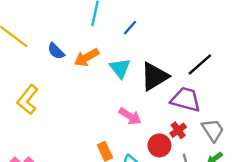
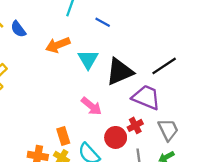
blue line: (130, 28) -> (103, 22), turned 70
blue semicircle: (56, 51) -> (18, 29), moved

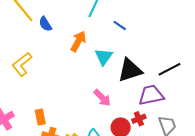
orange arrow: (58, 45) -> (78, 41), turned 135
purple trapezoid: (146, 97) -> (151, 95), turned -40
orange rectangle: (63, 136) -> (40, 117), moved

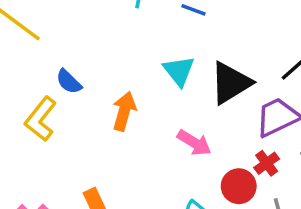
blue semicircle: (45, 24) -> (69, 82), moved
orange arrow: (78, 41) -> (124, 111), moved

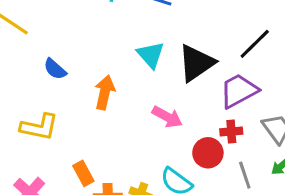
yellow L-shape: (41, 119) -> (39, 127), moved, turned -114
red cross: (267, 163) -> (231, 132), turned 35

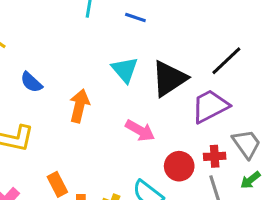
red cross: (231, 132) -> (215, 156), moved

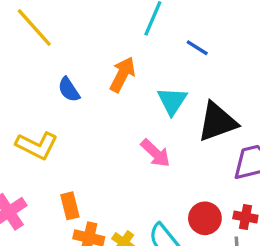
orange arrow: (79, 106) -> (122, 74), moved
pink arrow: (140, 131) -> (155, 153), moved

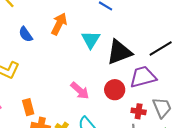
pink arrow: (155, 153) -> (80, 91), moved
red circle: (205, 218) -> (115, 90), moved

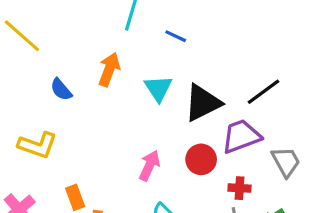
pink arrow: (80, 91) -> (150, 166), turned -102
gray trapezoid: (162, 108) -> (286, 162), moved

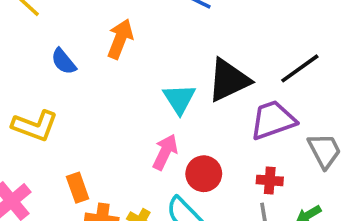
cyan triangle: (158, 88) -> (179, 99), moved
red circle: (201, 159) -> (204, 174), moved

